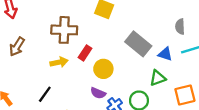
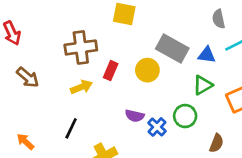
brown arrow: (17, 47) -> (28, 77), turned -72
yellow circle: (103, 69) -> (147, 70), moved

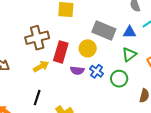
red rectangle: (111, 71) -> (61, 52), size x1.5
purple semicircle: (135, 116) -> (77, 70), moved
blue cross: (157, 127) -> (97, 71), moved

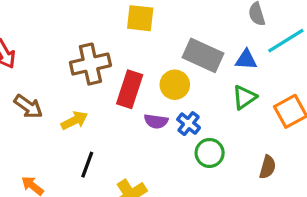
yellow arrow: (41, 66) -> (74, 121), moved
green circle: (119, 79) -> (210, 153), moved

